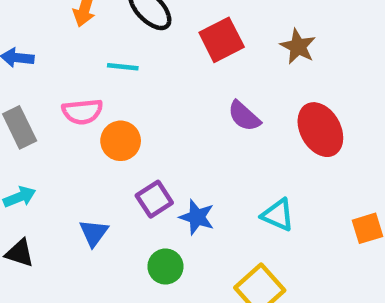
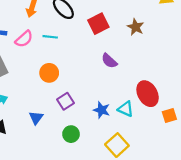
pink semicircle: (82, 112) -> (24, 39), moved, turned -36
red ellipse: (320, 130) -> (148, 94), moved
blue star: (197, 217) -> (102, 110), moved

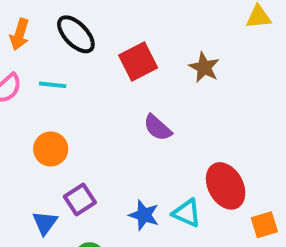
blue triangle: (36, 118) -> (45, 223), moved

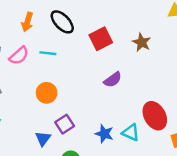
purple semicircle: (158, 128) -> (113, 80), turned -78

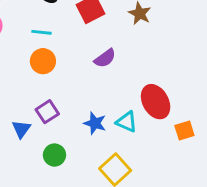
cyan line: (48, 53) -> (41, 32), moved
orange circle: (47, 93) -> (43, 61), moved

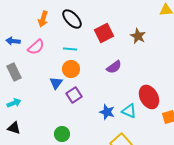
purple square: (47, 112) -> (74, 95), moved
blue triangle: (21, 129) -> (56, 83), moved
green circle: (54, 155) -> (62, 134), moved

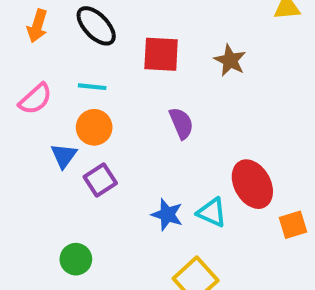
red square: (104, 33) -> (161, 54), turned 30
pink semicircle: (36, 47) -> (35, 99), moved
purple semicircle: (114, 67) -> (181, 123), turned -77

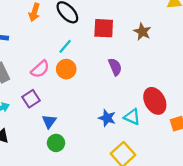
cyan line: (92, 87) -> (65, 46), turned -56
pink semicircle: (35, 99) -> (40, 69), moved
blue triangle: (64, 156) -> (49, 121), moved
purple square: (100, 180) -> (31, 99), moved

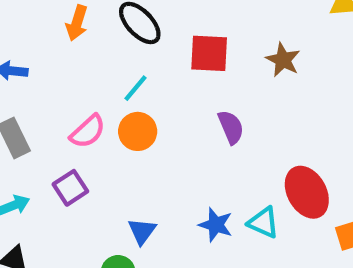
blue triangle: (49, 121) -> (142, 231), moved

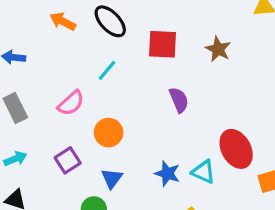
orange arrow: (77, 23) -> (63, 21), turned 100
orange circle: (138, 131) -> (109, 133), moved
purple square: (70, 188) -> (68, 160), moved

